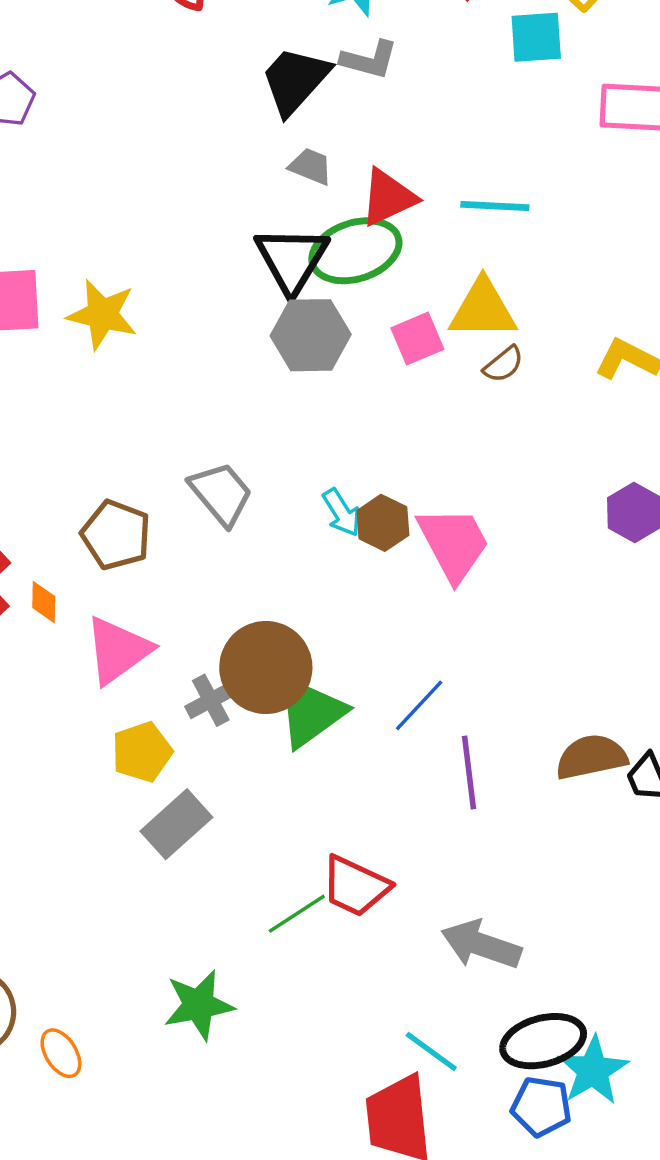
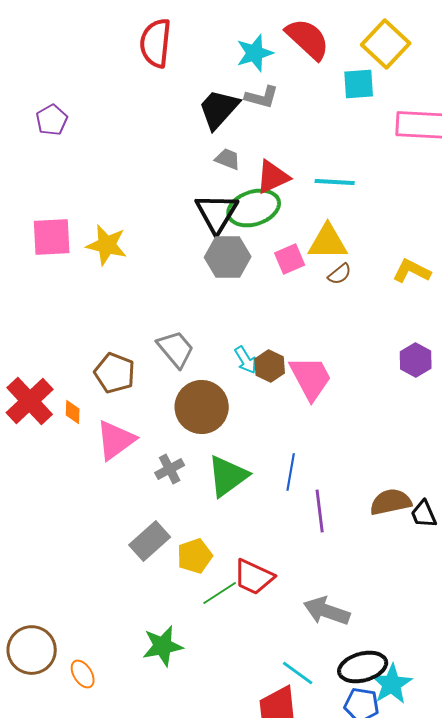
brown circle: (266, 667) -> (202, 407), moved
blue line: (419, 705) -> (291, 472), turned -33
yellow pentagon: (142, 752) -> (195, 556), moved

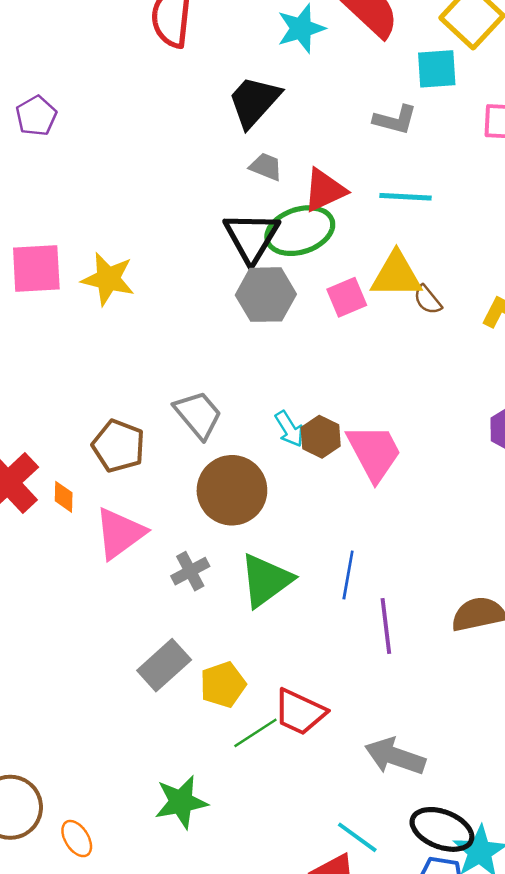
gray L-shape: (262, 97) -> (395, 120), moved
brown semicircle: (340, 274) -> (428, 300), moved, turned 90
black ellipse: (363, 667) -> (442, 829), turned 36

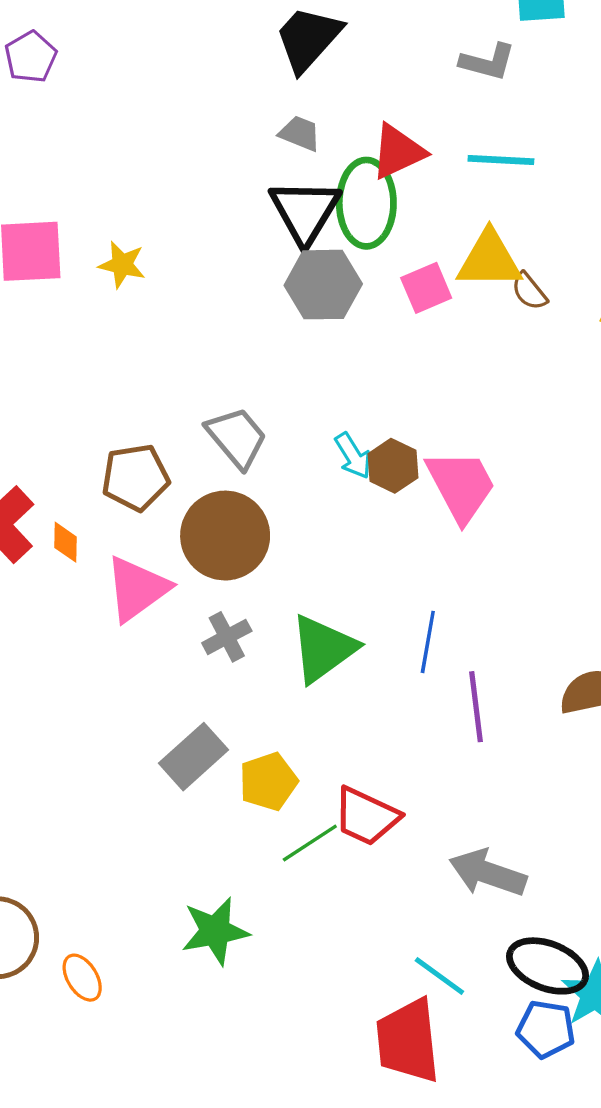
gray trapezoid: (266, 167) -> (300, 133), moved
green ellipse: (300, 231) -> (366, 203), turned -72
yellow star: (108, 279) -> (122, 265), size x0.7
brown pentagon: (118, 446) -> (135, 477), turned -30
brown circle: (232, 490) -> (225, 536), moved

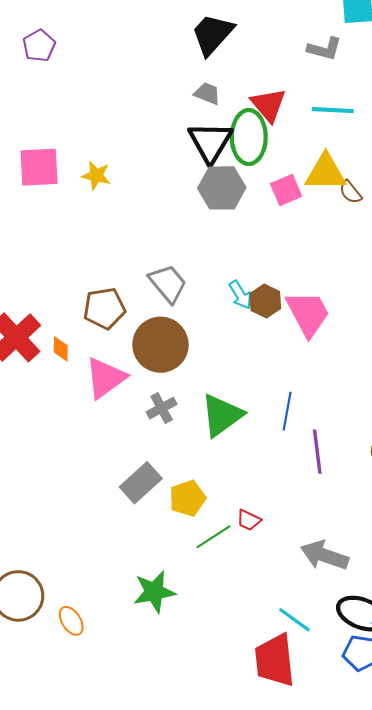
red triangle: (398, 152) -> (268, 105), turned -45
red trapezoid: (366, 816) -> (249, 520), size x0.6

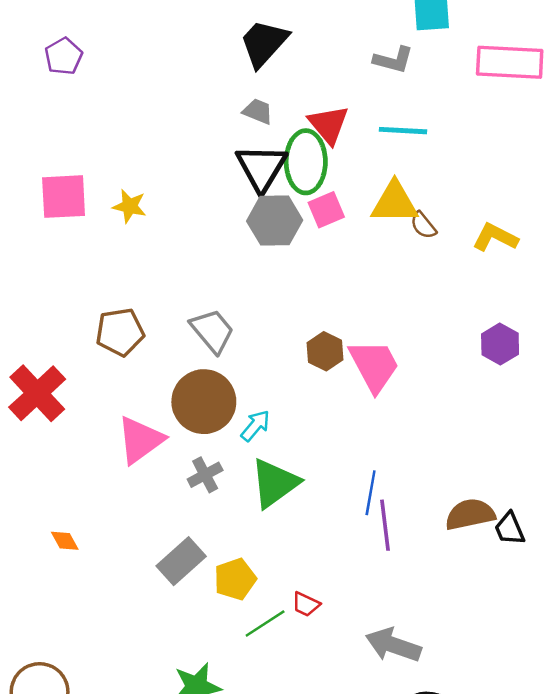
pink square: (286, 190) -> (326, 210), moved
cyan arrow: (240, 295) -> (255, 426), moved, turned -108
brown pentagon: (104, 308) -> (120, 332), moved
orange diamond: (61, 349) -> (65, 541), moved, turned -30
blue line: (287, 411) -> (371, 493), moved

